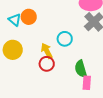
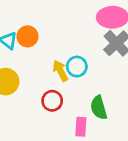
yellow arrow: (47, 51) -> (60, 71), moved
pink rectangle: (87, 83) -> (81, 127), moved

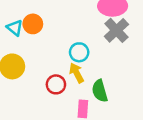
yellow arrow: (60, 71) -> (77, 73), moved

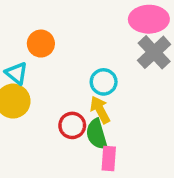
cyan triangle: (15, 28) -> (17, 73), moved
green semicircle: (100, 91) -> (97, 134), moved

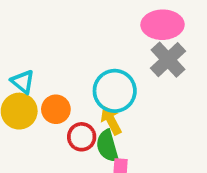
orange circle: (41, 44) -> (56, 109), moved
cyan circle: (104, 82) -> (115, 91), size x1.5

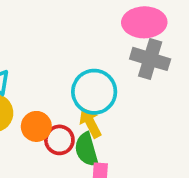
gray cross: (168, 60) -> (150, 59), turned -30
orange circle: (56, 109) -> (36, 126), moved

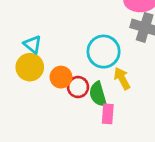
yellow arrow: (90, 123) -> (122, 79), moved

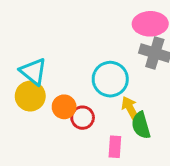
cyan triangle: (33, 44) -> (33, 71), size x1.4
green semicircle: (98, 94) -> (141, 125), moved

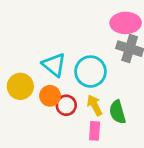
cyan triangle: (33, 71) -> (54, 65), moved
yellow arrow: (130, 108) -> (95, 105), moved

